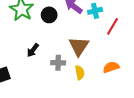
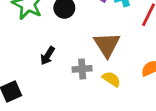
yellow semicircle: (80, 73) -> (111, 79), turned -40

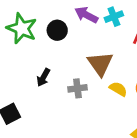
yellow semicircle: (111, 79) -> (118, 89), moved

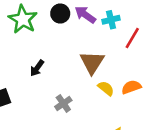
black circle: (57, 30) -> (60, 14), moved
gray cross: (77, 88) -> (63, 103), moved, turned -35

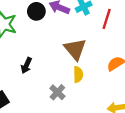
yellow semicircle: (106, 88) -> (78, 74), moved, turned 63

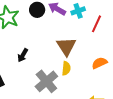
gray cross: (57, 92) -> (46, 81), size x1.6

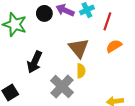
black arrow: (23, 55) -> (35, 62), size x1.5
orange semicircle: (99, 63) -> (114, 46), moved

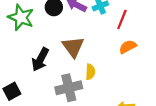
brown triangle: (79, 48) -> (73, 47), moved
gray cross: (62, 86) -> (69, 88), turned 30

